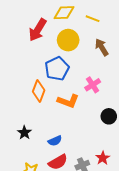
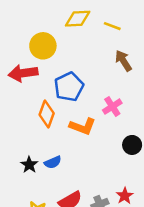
red arrow: (38, 30) -> (23, 73), moved, turned 50
yellow circle: (68, 40) -> (43, 46), moved
blue semicircle: (55, 141) -> (53, 162), moved

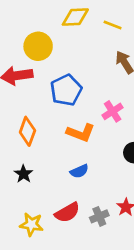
orange diamond: (47, 114) -> (27, 131), moved
blue semicircle: (53, 162) -> (79, 171), moved

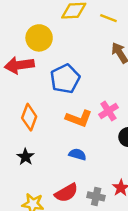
pink cross: (113, 111) -> (108, 111), moved
blue semicircle: (79, 171) -> (77, 154), turned -140
gray cross: (99, 216) -> (96, 196), turned 35

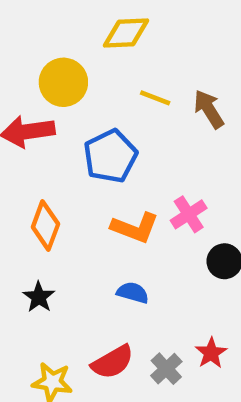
yellow line: (108, 18) -> (155, 98), moved
gray cross: (96, 196) -> (166, 369), turned 35

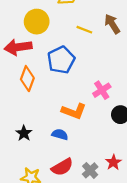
brown arrow: (209, 109) -> (112, 24), moved
orange diamond: (45, 225) -> (27, 79), moved
orange L-shape: (135, 228) -> (74, 111), moved
blue semicircle: (133, 293) -> (60, 134), moved

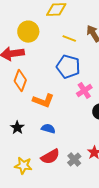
blue pentagon: (61, 60) -> (68, 67), moved, turned -30
orange L-shape: (74, 111) -> (43, 101), moved

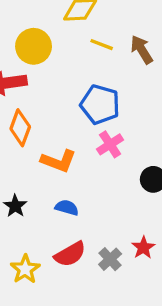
yellow line: (69, 39) -> (102, 45), moved
pink cross: (84, 91) -> (110, 144), moved
yellow star: (23, 166) -> (25, 269), turned 30

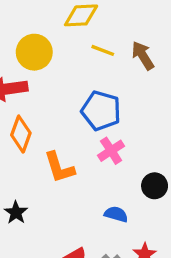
orange L-shape: (58, 161) -> (59, 167), turned 52
blue semicircle: (67, 208) -> (116, 214), moved

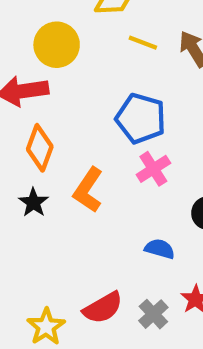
orange L-shape: (59, 167) -> (88, 190), turned 51
black star: (16, 213) -> (33, 203), moved

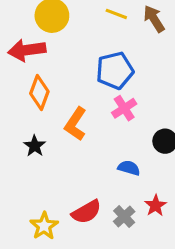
blue pentagon: (141, 118) -> (115, 70), turned -30
black star: (33, 203) -> (35, 146), moved

